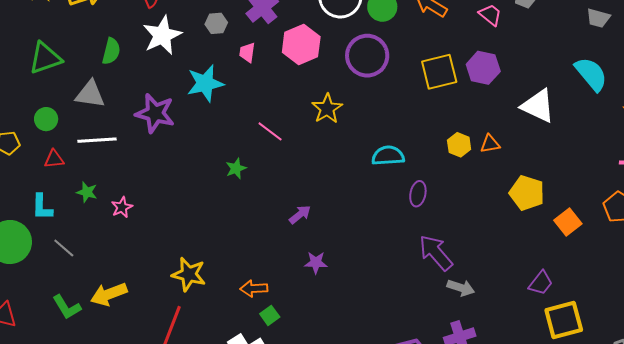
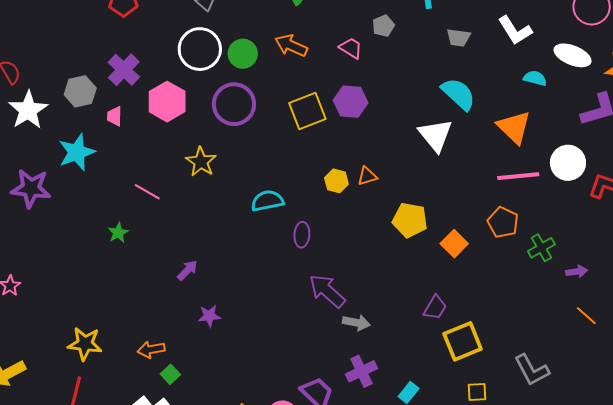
gray hexagon: (216, 23) -> (80, 91), size x1.4
white triangle: (538, 106) -> (435, 135), moved, turned 33

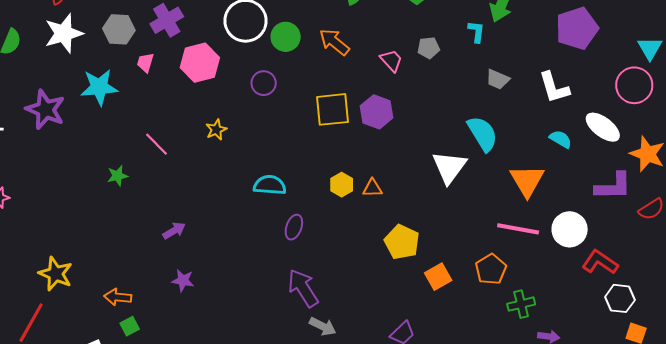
purple circle: (234, 104) -> (264, 83), size x0.6
yellow star: (201, 162) -> (216, 130), size x0.7

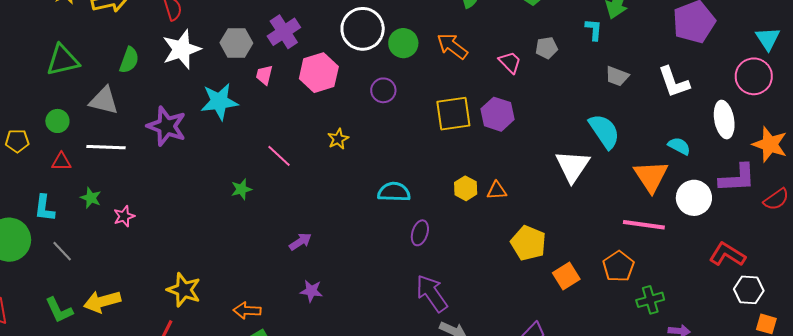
white ellipse: (603, 127) -> (724, 120), turned 45
cyan semicircle: (561, 139) -> (679, 146), moved
white circle: (570, 229) -> (694, 198), moved

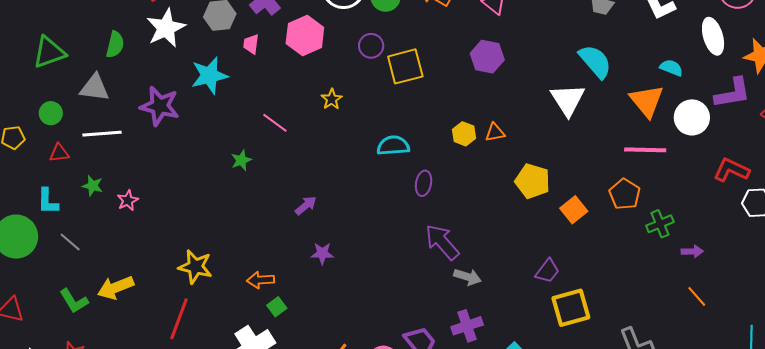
yellow square: (453, 114) -> (405, 66), moved

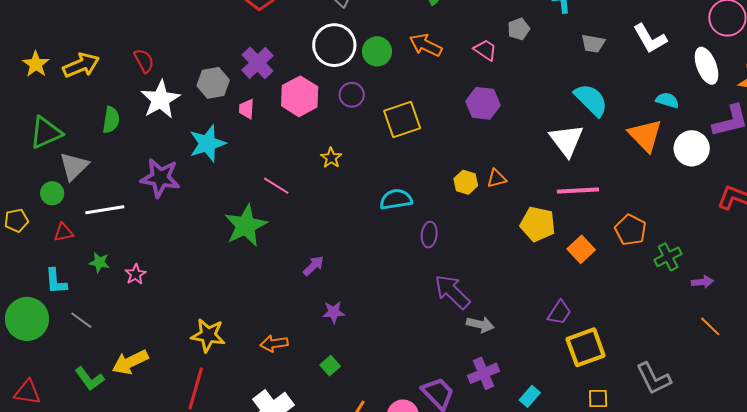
purple circle: (371, 46) -> (352, 95), moved
gray triangle: (95, 88) -> (74, 166), moved, turned -48
pink line: (645, 150) -> (578, 190), moved
green star: (241, 160) -> (246, 226), size x2.0
green square: (277, 307) -> (330, 366), moved

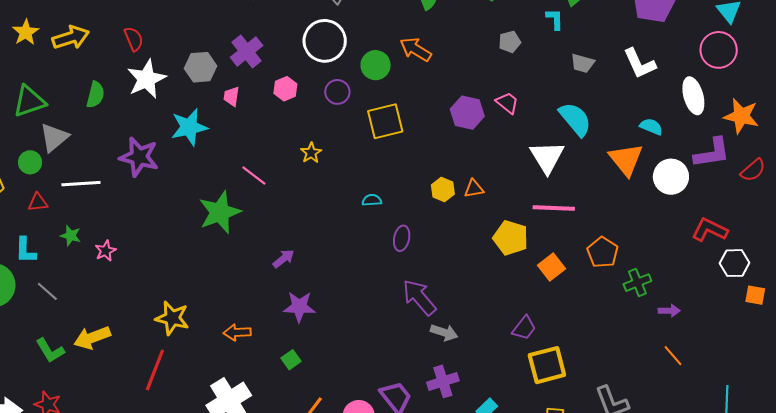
pink trapezoid: (485, 50) -> (507, 103), moved
green circle: (377, 51) -> (376, 65), moved
pink hexagon: (300, 96) -> (285, 89), size x0.6
cyan semicircle: (396, 199) -> (372, 200), size x0.6
purple star: (334, 312) -> (299, 307), size x1.4

